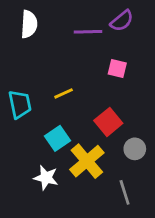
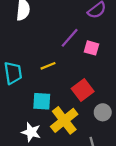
purple line: (88, 32) -> (70, 38), moved, turned -50
cyan square: (58, 138) -> (42, 101), turned 36

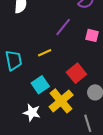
pink square: (92, 48) -> (92, 35), moved
cyan square: (42, 101) -> (40, 85), turned -36

